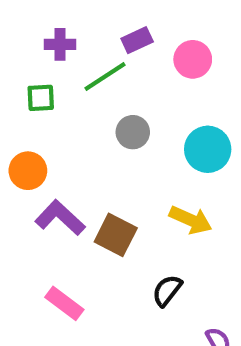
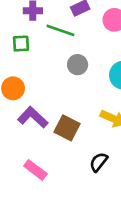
green line: (105, 76) -> (60, 30), turned 52

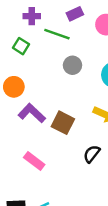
green square: (21, 44) -> (21, 46), turned 35

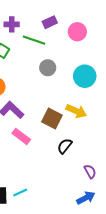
brown square: (63, 123) -> (52, 119), moved
pink rectangle: (34, 161) -> (21, 136), moved

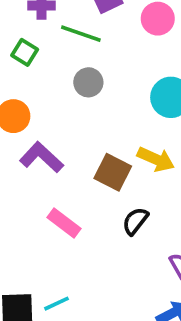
gray circle: (48, 68) -> (88, 82), moved
pink rectangle: (21, 136) -> (64, 223), moved

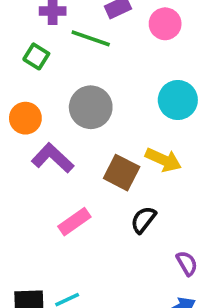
gray circle: (88, 82) -> (91, 107), moved, size x1.5
pink rectangle: (64, 223) -> (74, 222), turned -72

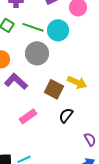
green line: (91, 38) -> (33, 27), moved
cyan circle: (178, 100) -> (58, 30), moved

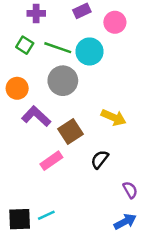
brown square: (54, 89) -> (70, 131), moved, turned 30

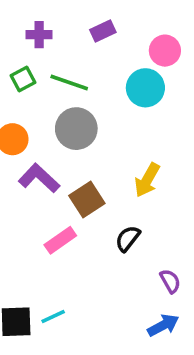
pink circle: (115, 22) -> (165, 51), moved
green square: (25, 45) -> (23, 79), turned 30
cyan circle: (89, 51) -> (145, 88), moved
yellow arrow: (114, 118) -> (147, 180), turned 95

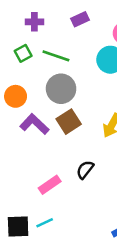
brown square: (87, 199) -> (69, 122), moved
black semicircle: (128, 238) -> (85, 170), moved
pink rectangle: (60, 240) -> (50, 185), moved

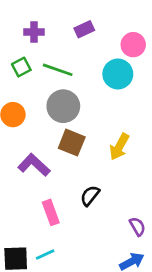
brown square: (69, 122) -> (72, 143), turned -35
purple L-shape: (34, 124) -> (34, 165), moved
pink rectangle: (50, 185) -> (51, 212), turned -75

